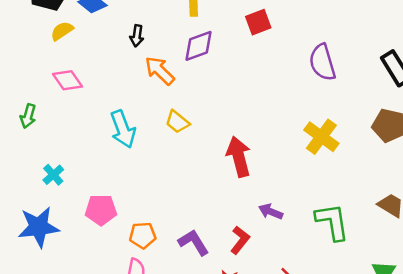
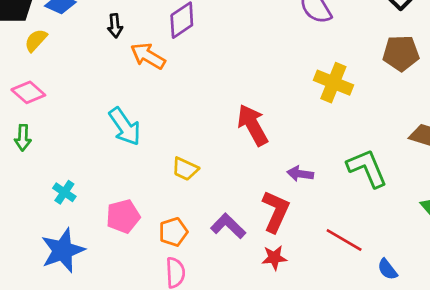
pink diamond: (68, 80) -> (28, 92), moved
yellow trapezoid: (177, 122) -> (185, 169), moved
red L-shape: (240, 240) -> (276, 211), size x1.4

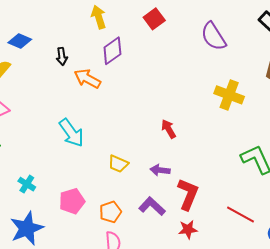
red arrow: (253, 125) -> (169, 129), size x0.6
purple arrow: (300, 174) -> (160, 170), moved

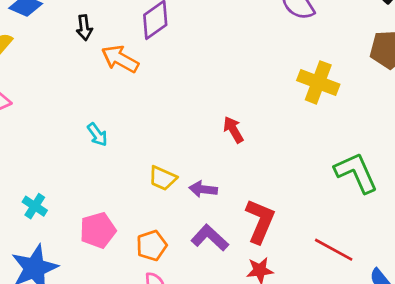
cyan arrow: (71, 133) -> (97, 135), size x0.6
purple arrow: (160, 170) -> (203, 189), moved

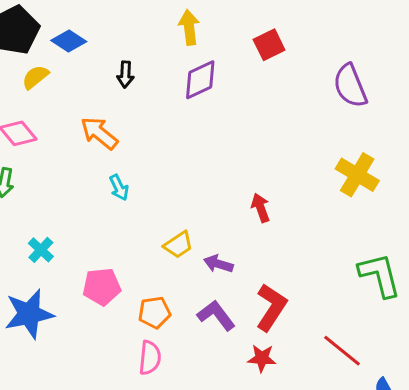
orange arrow: (120, 59) -> (99, 133), moved
yellow trapezoid: (163, 178) -> (178, 245), turned -68

